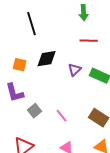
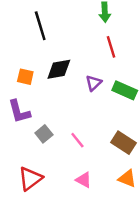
red line: (89, 41) -> (111, 47), turned 72

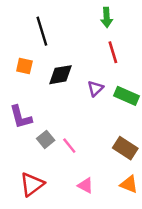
orange square: (25, 77) -> (24, 66), moved
pink line: (77, 140) -> (69, 146), moved

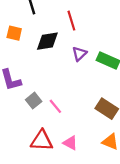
red line: (113, 52) -> (71, 21), moved
red triangle: (32, 184) -> (42, 141), moved, turned 40

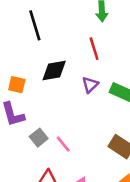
red line: (71, 21) -> (94, 49), moved
orange square: (14, 33) -> (17, 85), moved

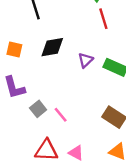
red line: (94, 49) -> (103, 19), moved
orange square: (17, 85) -> (14, 50), moved

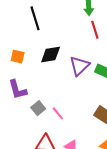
purple triangle: (86, 60) -> (79, 66), size x1.5

